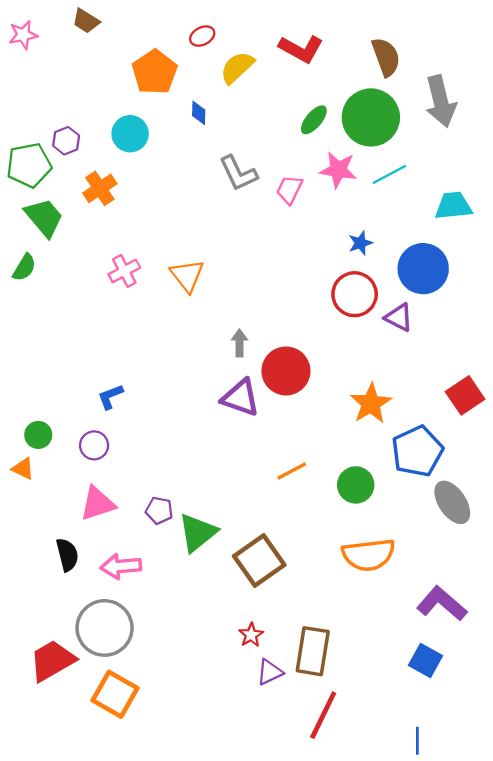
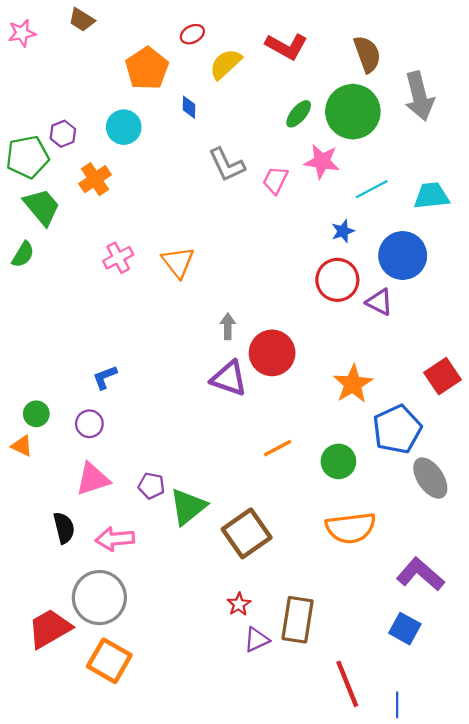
cyan line: (389, 174) -> (372, 189), moved
red line: (323, 715) -> (347, 684), moved, turned -48

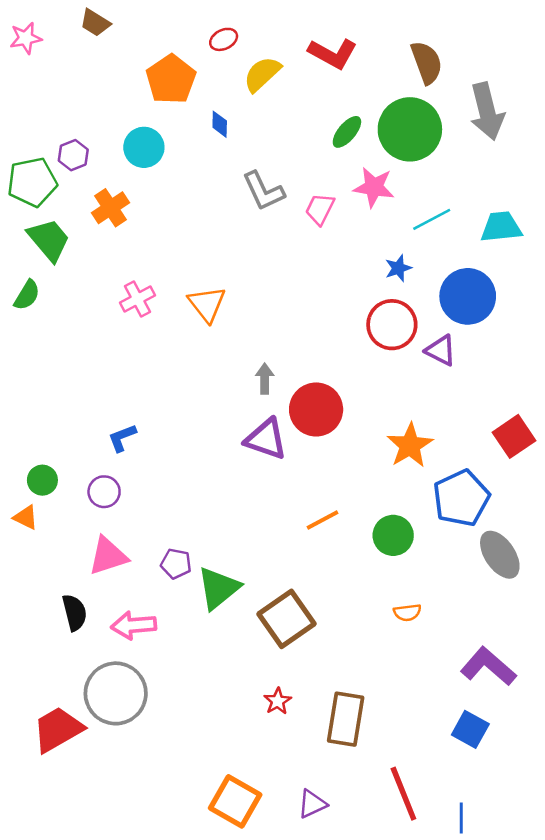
orange semicircle: (351, 528) -> (407, 612), size x0.5
purple triangle: (257, 640) -> (312, 804), moved
orange square: (109, 661) -> (235, 801), moved

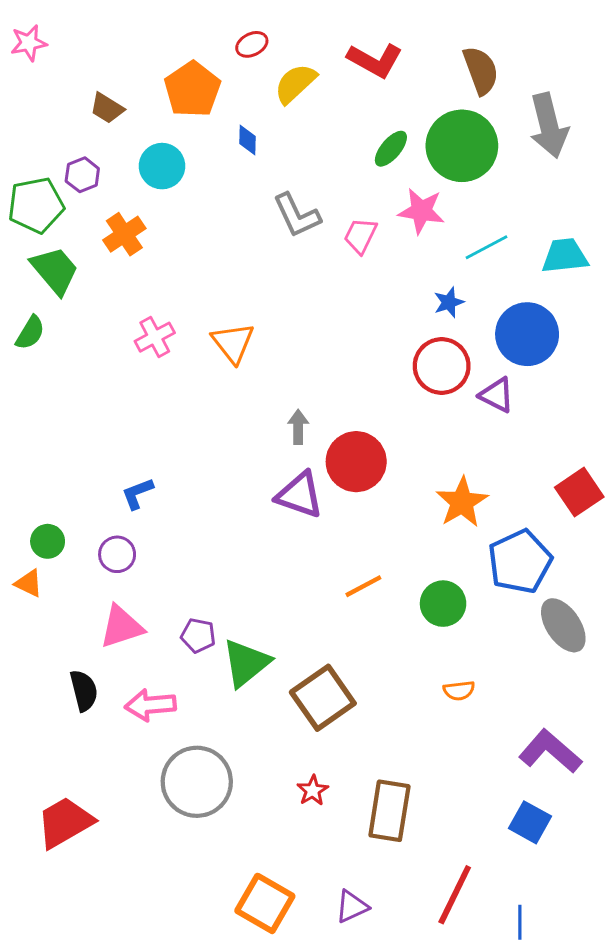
brown trapezoid: (95, 23) -> (107, 108), moved
gray circle: (116, 693) -> (197, 782), moved
red line: (403, 794) -> (455, 895), turned 48

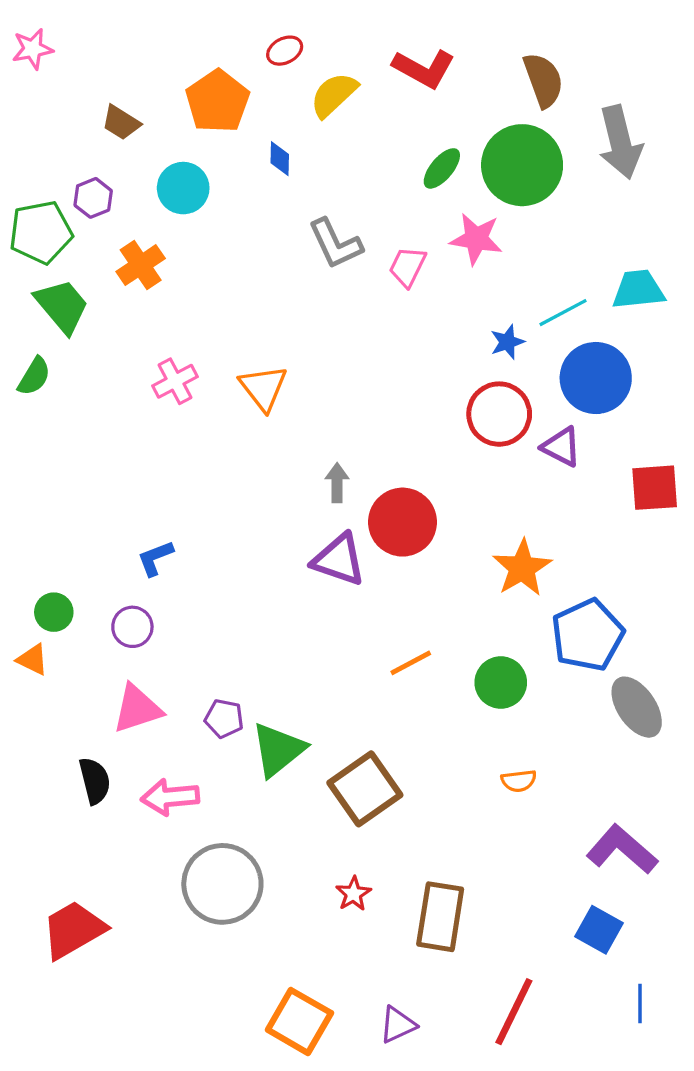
cyan line: (487, 247) -> (563, 313), moved
red square: (579, 492) -> (655, 488), moved, turned 30
blue line: (520, 922) -> (640, 1003), moved

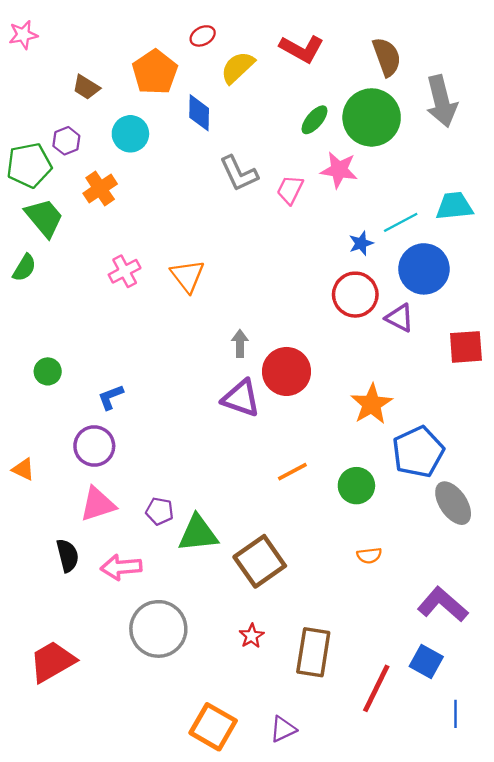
blue diamond: (280, 159) -> (199, 113), size x1.5
green circle: (54, 612) -> (48, 371), moved
purple circle: (132, 627) -> (94, 446), size x1.4
green triangle: (278, 750) -> (198, 533), turned 33
red line: (514, 1012) -> (376, 688), moved

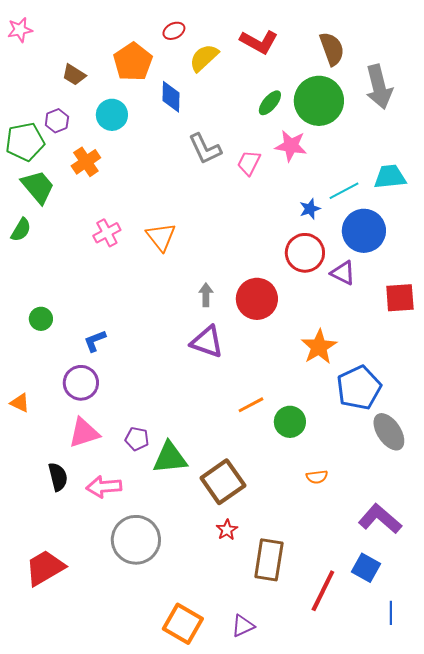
red circle: (287, 371) -> (257, 299), moved
green circle: (356, 486) -> (290, 422), moved
red star: (252, 636) -> (227, 530), moved

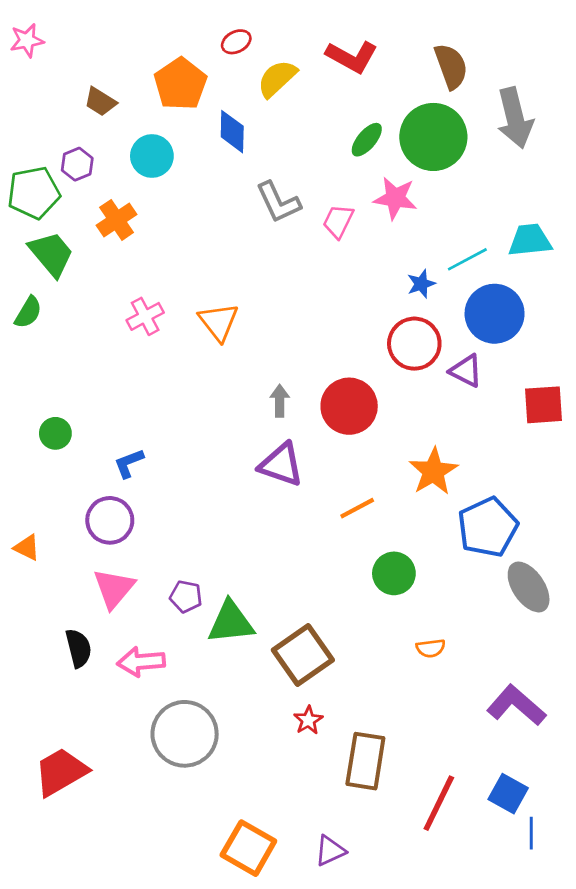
orange line: (251, 405) -> (357, 508), moved
pink triangle: (84, 433) -> (114, 588), turned -32
blue square: (366, 568) -> (508, 794), moved

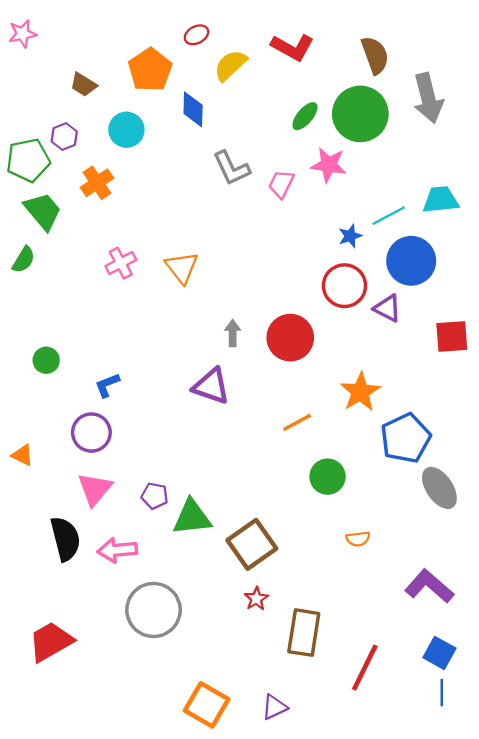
purple triangle: (281, 465) -> (211, 386), moved
black semicircle: (79, 648) -> (65, 539), size x1.4
blue square: (508, 794) -> (439, 653), moved

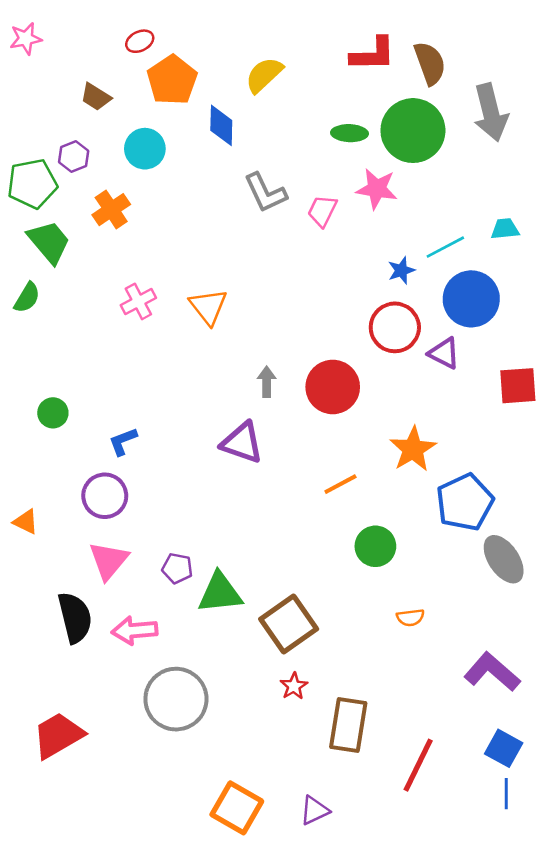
red ellipse: (196, 35) -> (140, 41), moved
red L-shape: (293, 47) -> (373, 54), moved, turned -30
green ellipse: (305, 116) -> (350, 133), turned 52
cyan trapezoid: (441, 200) -> (505, 229), size x0.7

